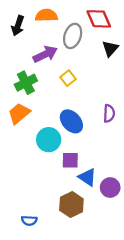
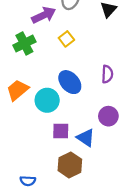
orange trapezoid: (19, 113) -> (18, 90), moved
purple square: (70, 160) -> (61, 131), moved
purple circle: (110, 188) -> (108, 116), moved

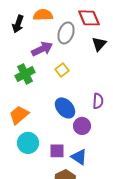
cyan circle: (47, 100) -> (28, 143), moved
purple circle: (108, 116) -> (82, 126), moved

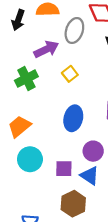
blue ellipse: (65, 108) -> (73, 118), turned 55
purple circle: (82, 126) -> (93, 151), moved

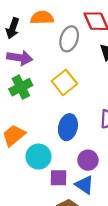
purple arrow: (46, 49) -> (20, 58), moved, turned 35
yellow square: (70, 74) -> (64, 82), size x1.5
cyan circle: (30, 159) -> (39, 157), moved

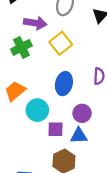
purple arrow: (20, 58) -> (35, 23), moved
blue triangle: (84, 185) -> (79, 136), turned -36

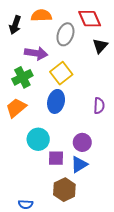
blue ellipse: (64, 84) -> (56, 101), moved
orange trapezoid: (15, 91) -> (16, 108), moved
blue triangle: (79, 136) -> (79, 164), turned -30

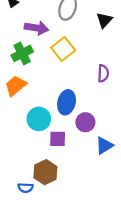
blue ellipse: (56, 101) -> (67, 102), moved
purple semicircle: (99, 106) -> (103, 73), moved
blue triangle: (79, 164) -> (104, 146), moved
brown hexagon: (64, 190) -> (45, 172), moved

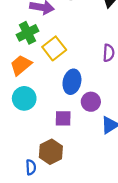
yellow square: (63, 49) -> (54, 48), moved
cyan circle: (39, 119) -> (24, 98), moved
blue semicircle: (25, 188) -> (31, 167), turned -96

